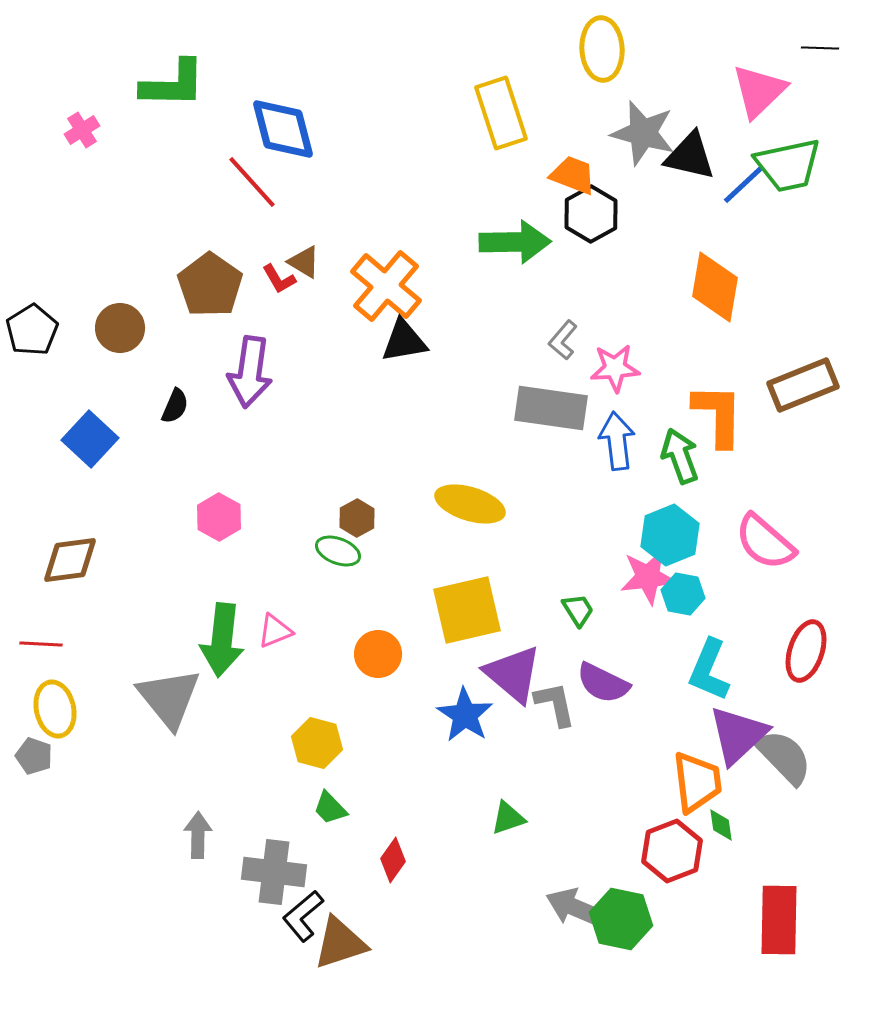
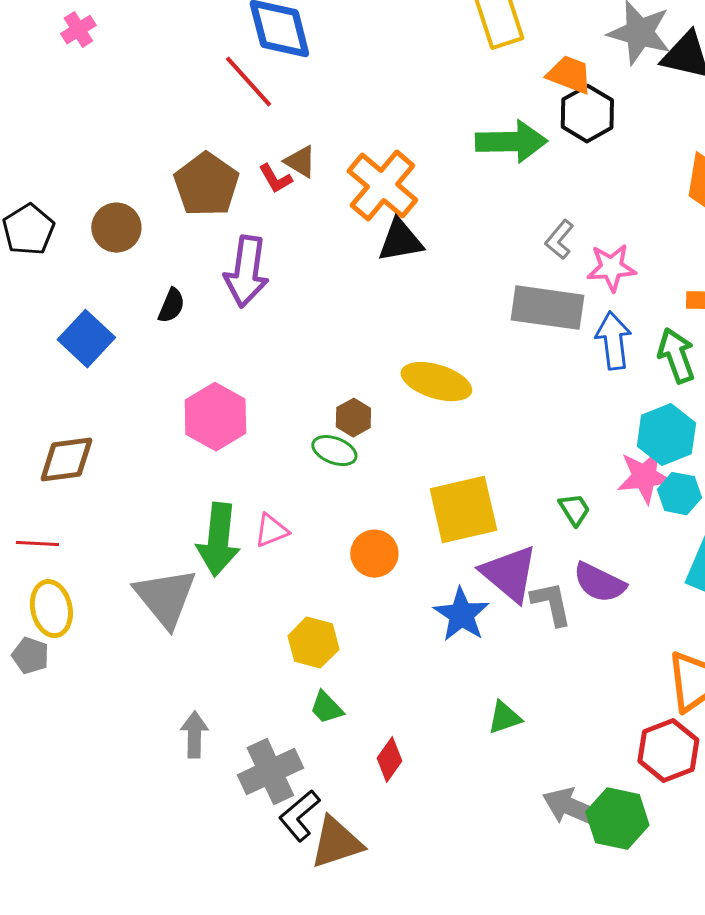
yellow ellipse: (470, 504) -> (436, 382), moved
pink hexagon: (219, 517) -> (215, 417), size x1.4
gray cross: (274, 872) -> (270, 772), turned -32

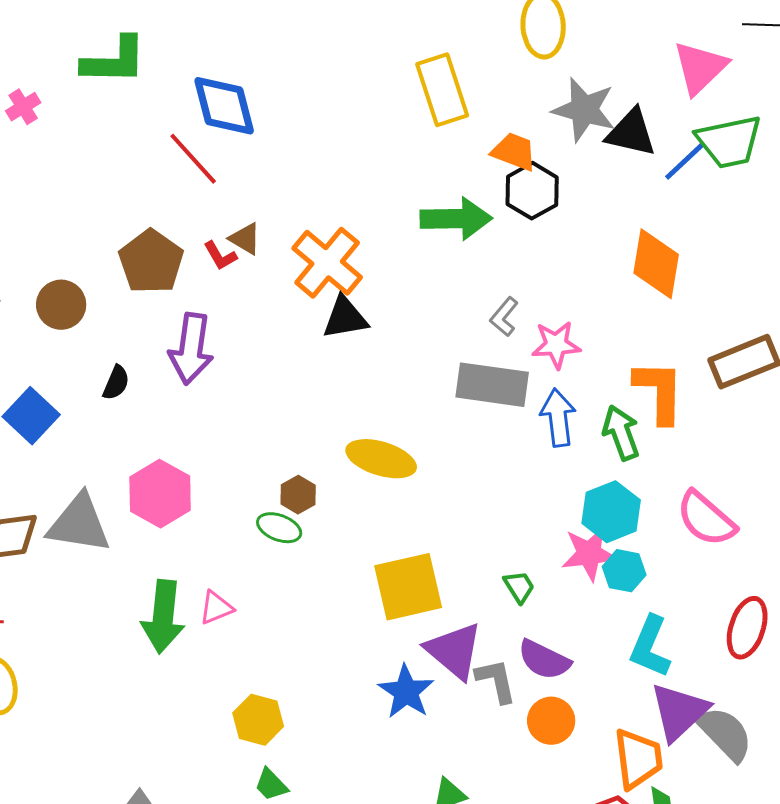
orange circle: (374, 554) -> (551, 721), moved
gray triangle: (165, 598) -> (79, 524), moved, turned -42

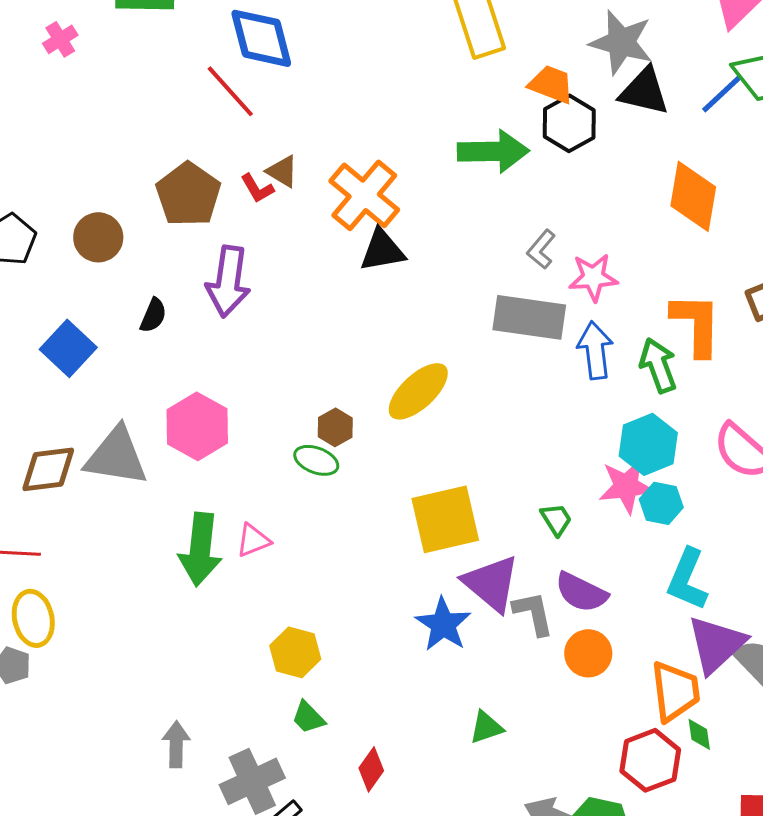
black triangle: (631, 133) -> (644, 91), moved
yellow ellipse: (381, 459) -> (418, 391), turned -60

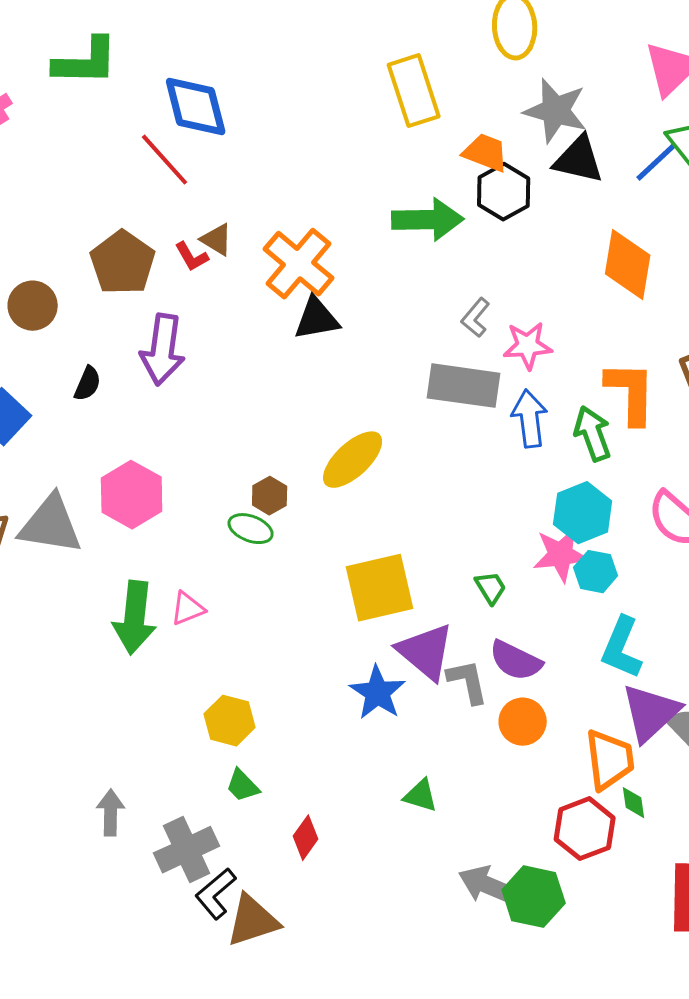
green triangle: (486, 727) -> (421, 796), turned 36

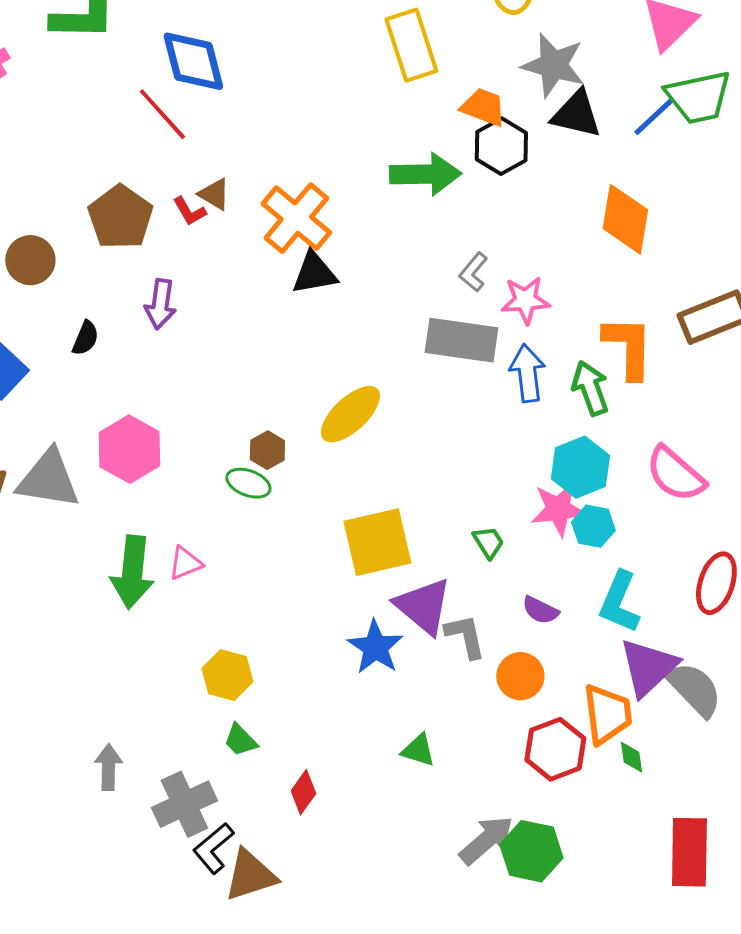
purple arrow: (163, 350) -> (160, 304), size x0.7
purple semicircle: (516, 661) -> (540, 610), moved, size x0.7
red hexagon: (585, 829) -> (555, 749), moved
gray arrow: (489, 886) -> (486, 840), turned 116

